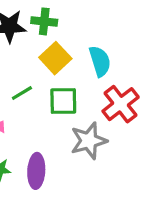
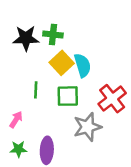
cyan semicircle: (100, 61) -> (83, 65), moved
green line: (22, 93) -> (36, 90), turned -56

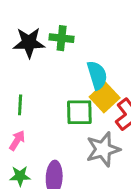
yellow square: (62, 63) -> (105, 97), moved
green line: (36, 90) -> (20, 105), moved

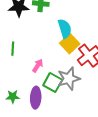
green square: (79, 112) -> (53, 83), moved, turned 30
pink arrow: (17, 140) -> (38, 66), moved

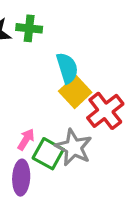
pink arrow: (38, 66) -> (26, 139), moved
gray star: (69, 79) -> (74, 147), turned -30

